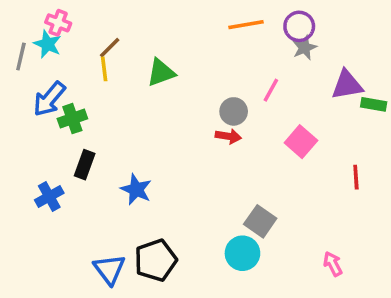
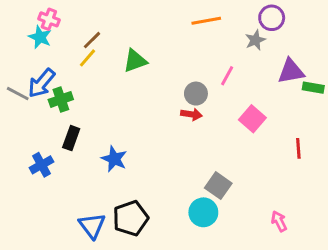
purple circle: (299, 26) -> (272, 18), moved
gray line: (21, 57) -> (18, 94), moved, turned -75
yellow line: (104, 69) -> (88, 58), turned 48

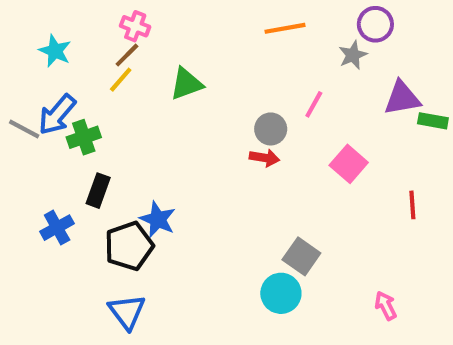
pink cross: (49, 19) -> (135, 26), moved
black pentagon: (131, 218) -> (129, 246), moved

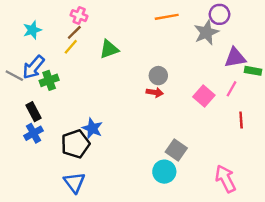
cyan star: (55, 51) -> (32, 30), turned 30
gray star: (353, 55) -> (206, 32), size x1.5
pink line: (314, 104) -> (232, 89), moved
black rectangle: (98, 191) -> (34, 112), moved, turned -48
pink arrow: (386, 306) -> (226, 179), size x1.6

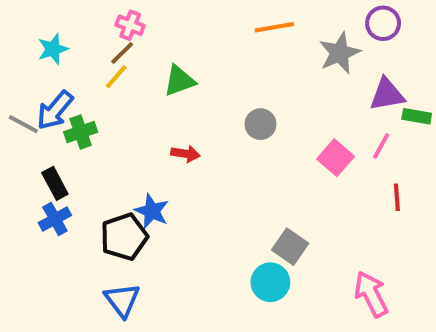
purple circle: (220, 14) -> (383, 23), moved
red arrow: (155, 92) -> (185, 154), moved

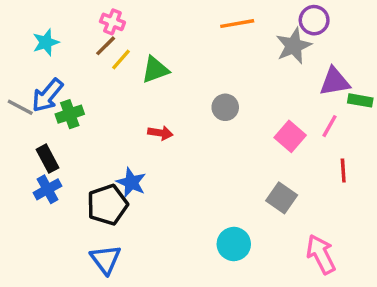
purple circle: (383, 23) -> (314, 20), moved
yellow line: (116, 77) -> (121, 59), moved
gray square: (290, 247) -> (282, 198), moved

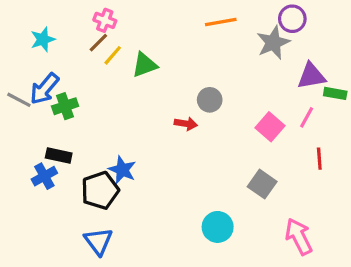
red arrow: (160, 133) -> (186, 124), moved
black rectangle: (48, 159) -> (59, 155), moved, turned -50

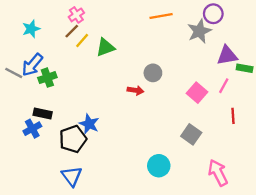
pink cross: (105, 20) -> (76, 15), turned 35

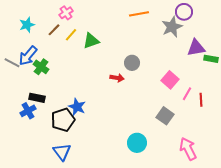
brown line: (72, 31) -> (54, 30), moved
green cross: (47, 78) -> (41, 67), turned -35
pink line: (224, 86) -> (187, 94), moved

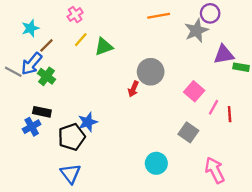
brown line: (54, 30) -> (46, 45), moved
gray circle: (132, 63) -> (151, 72), size x1.5
red arrow: (117, 78) -> (133, 89), turned 104
blue star: (77, 107) -> (88, 122), turned 30

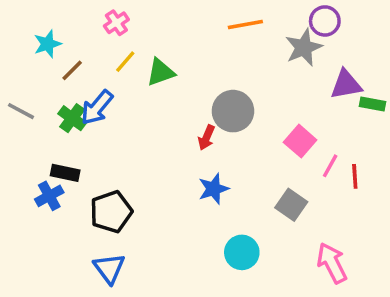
blue arrow: (32, 64) -> (97, 108), moved
blue star: (88, 122) -> (214, 189), moved

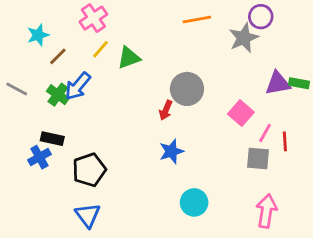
pink cross: (116, 23) -> (93, 18), size x1.4
purple triangle: (346, 85) -> (278, 83), moved
gray square: (291, 205) -> (258, 158), moved, turned -30
pink arrow: (332, 263) -> (266, 211), turned 36

